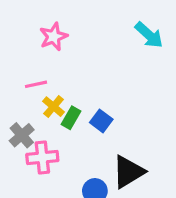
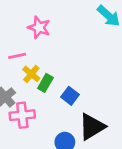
pink star: (54, 37) -> (39, 28), moved, turned -30
blue square: (101, 121) -> (70, 96), moved

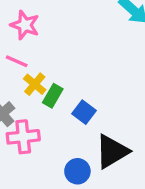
pink star: (39, 28) -> (25, 25), moved
pink line: (17, 56) -> (17, 61), turned 36

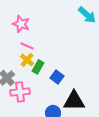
pink line: (17, 61) -> (27, 46), moved
black triangle: (112, 152) -> (74, 101), turned 30

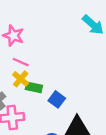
green rectangle: (38, 67) -> (34, 87), turned 72

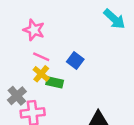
blue square: (57, 99) -> (75, 60), moved

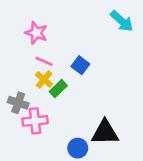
green rectangle: (55, 82) -> (58, 89), turned -56
gray cross: (17, 96) -> (18, 103), turned -30

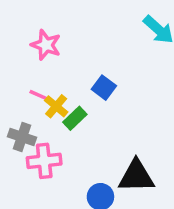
pink line: (44, 61) -> (41, 96), moved

